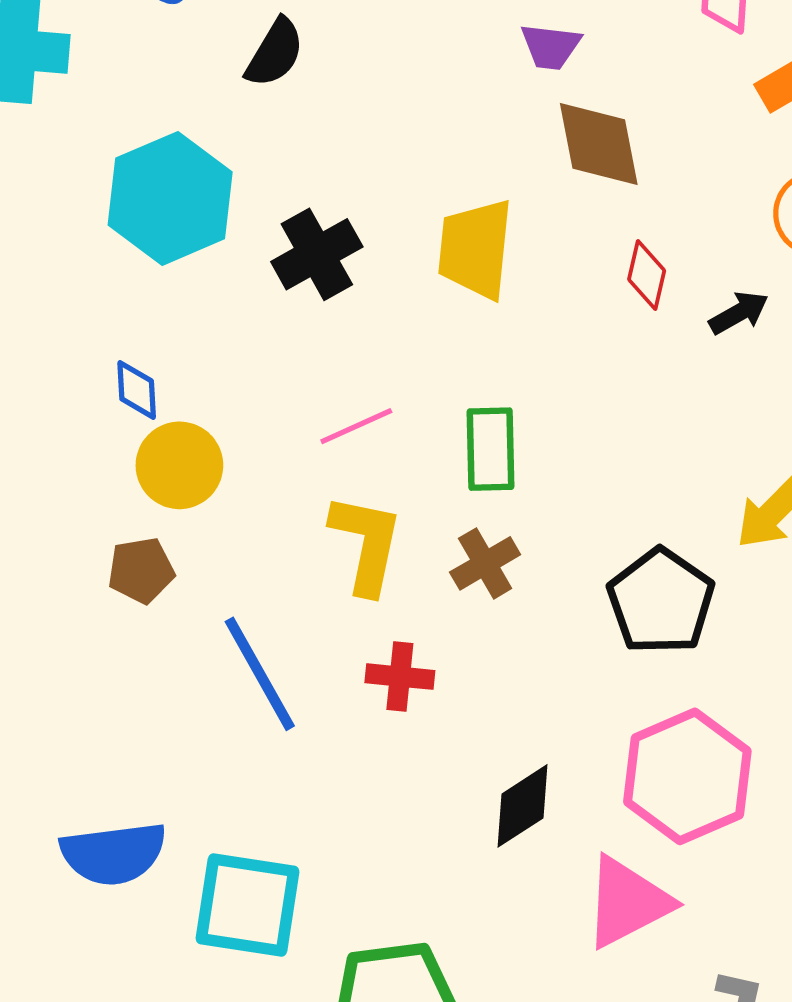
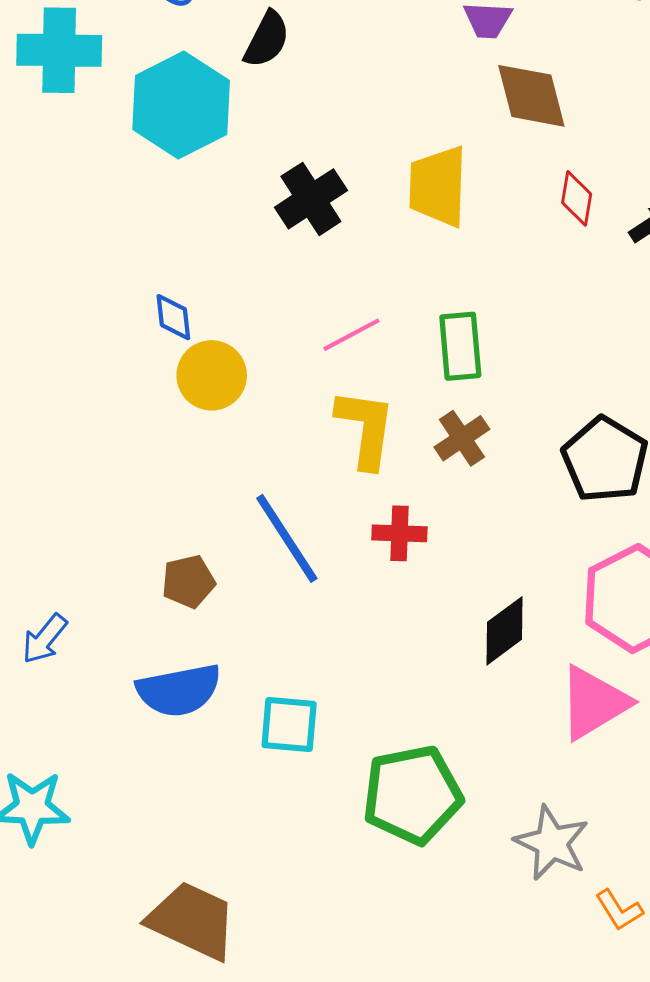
cyan hexagon: (170, 198) -> (181, 105), moved
brown pentagon: (141, 570) -> (188, 582), moved
cyan square: (248, 905) -> (289, 725), size x0.7

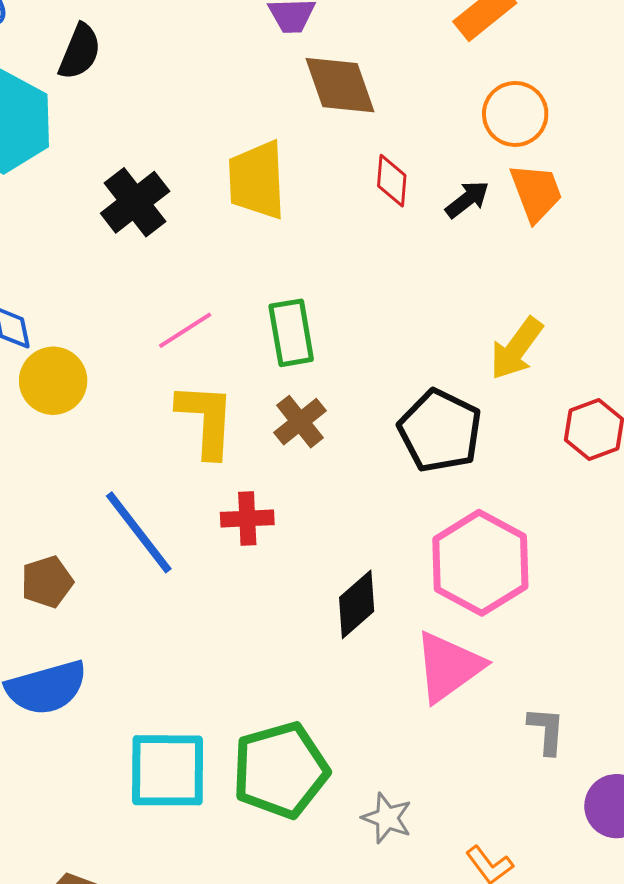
cyan square: (289, 725) -> (168, 770), moved, size x1.4
gray star: (552, 843) -> (387, 818), moved, size x0.7

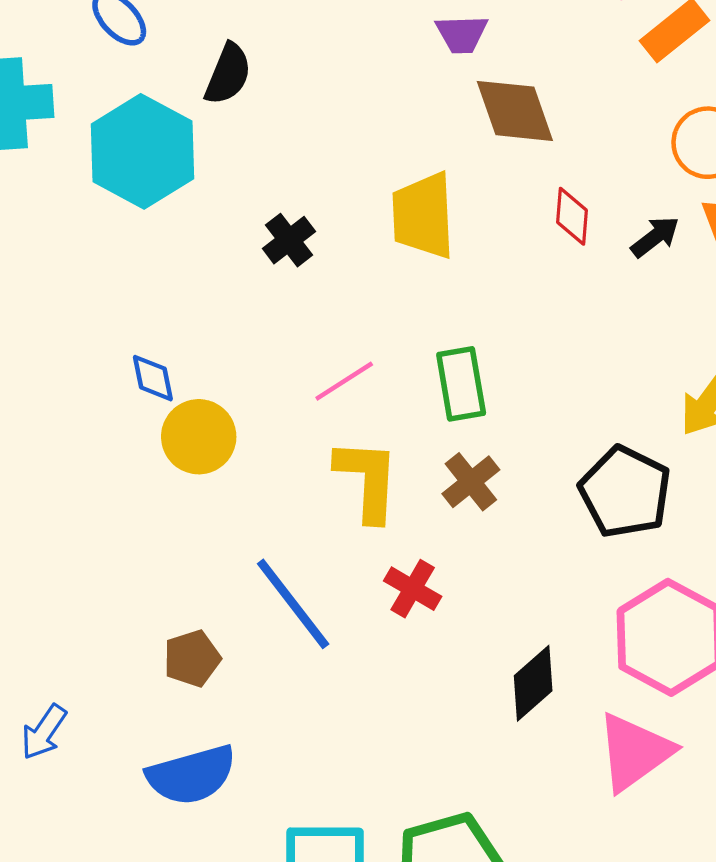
black cross: (135, 202) -> (289, 240), size x0.7
red cross: (247, 519) -> (413, 589), turned 33

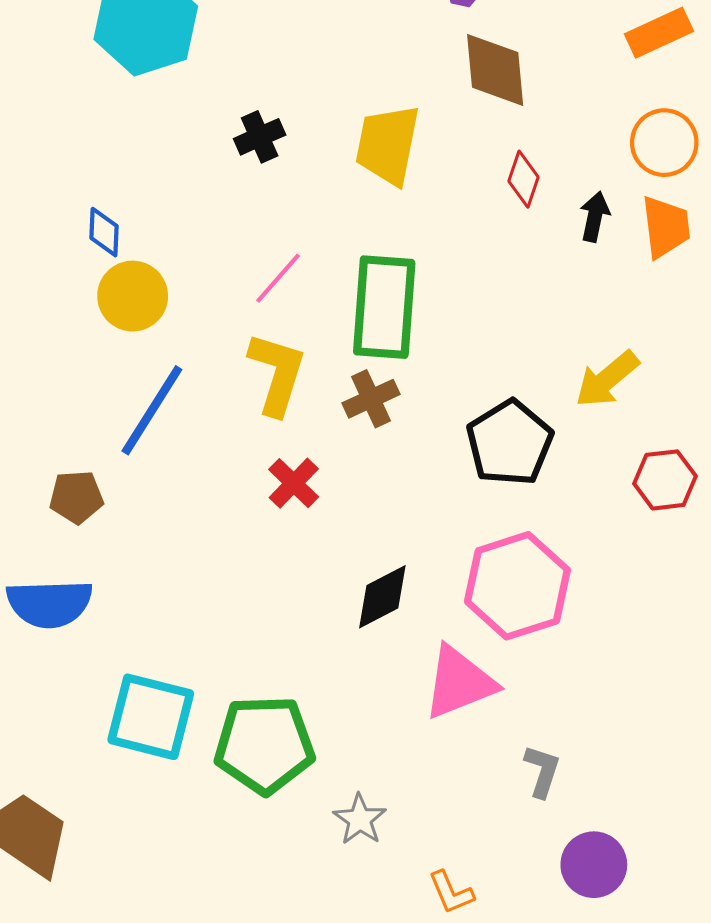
black arrow: (655, 237) -> (595, 217), turned -54
pink line: (344, 381) -> (278, 278), turned -30
green rectangle: (461, 384) -> (384, 307), size x1.5
blue line: (293, 604) -> (152, 410), moved, turned 56

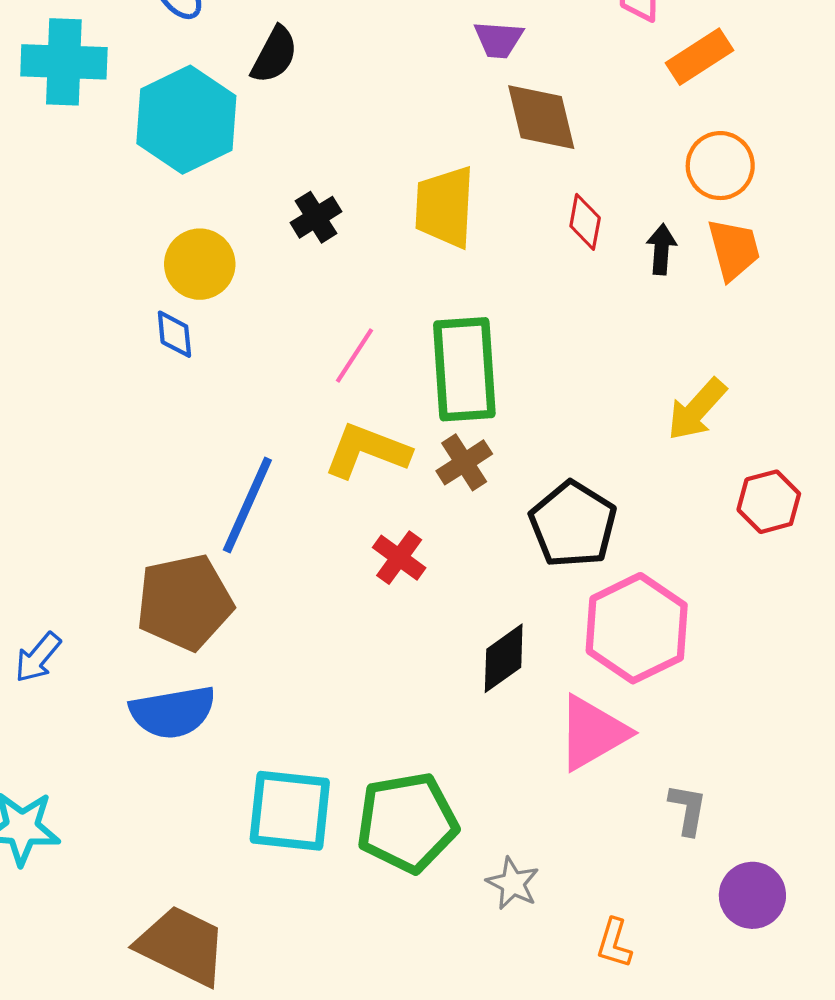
yellow circle: (133, 296) -> (200, 264), moved
yellow L-shape: (277, 374) -> (367, 451), turned -78
black pentagon: (510, 443) -> (573, 524), moved
brown pentagon: (76, 497) -> (184, 602), size x1.8
orange L-shape: (451, 892) -> (614, 943), turned 48

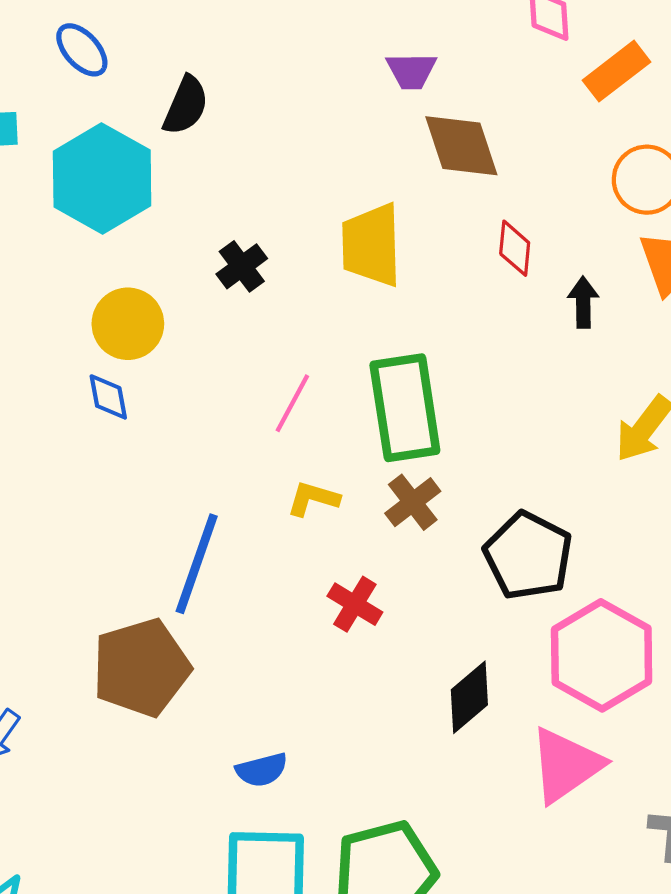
black arrow: (661, 249) -> (583, 302), moved
yellow L-shape: (367, 451) -> (313, 499), size x0.6
blue semicircle: (173, 712) -> (262, 770), moved, size x0.6

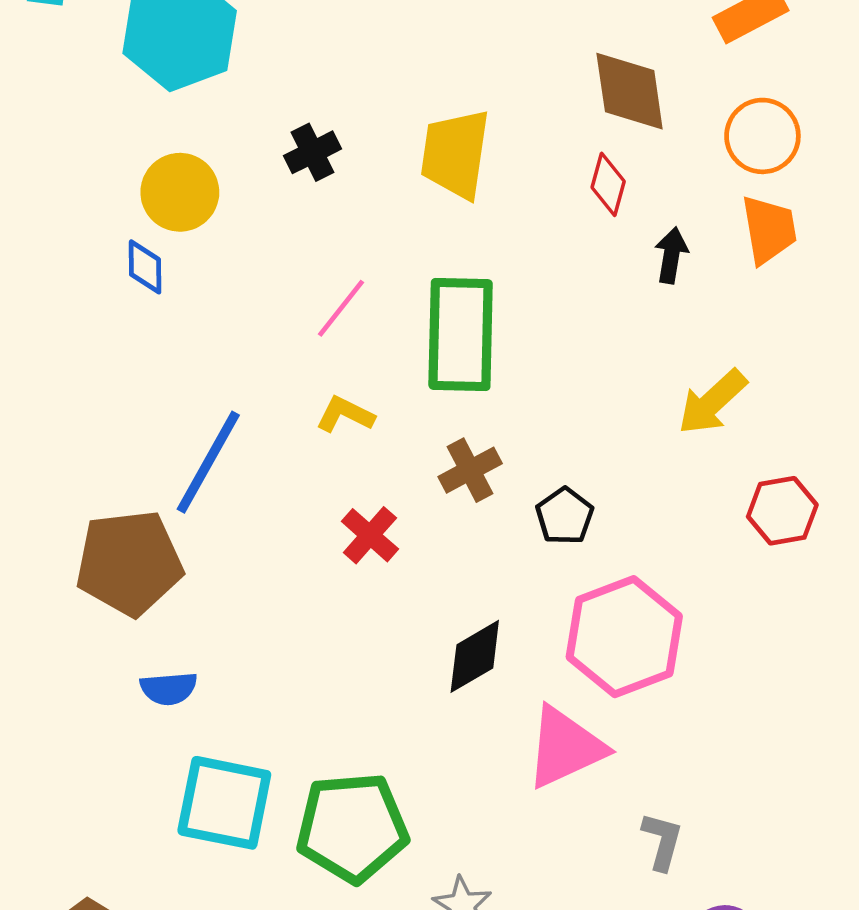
brown diamond: (461, 146) -> (630, 91), moved
brown cross: (413, 502) -> (470, 470), moved
black pentagon: (528, 556) -> (565, 516), size x0.6
blue semicircle: (262, 770) -> (169, 688), moved

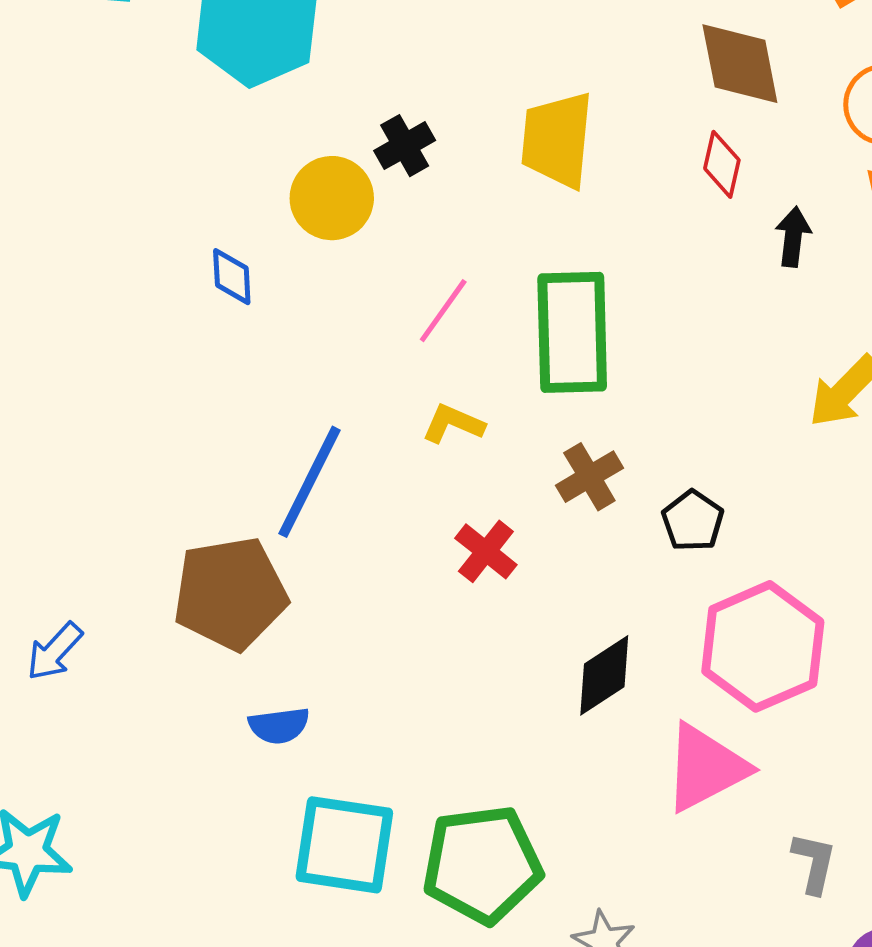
yellow circle: (180, 192) -> (332, 198), moved

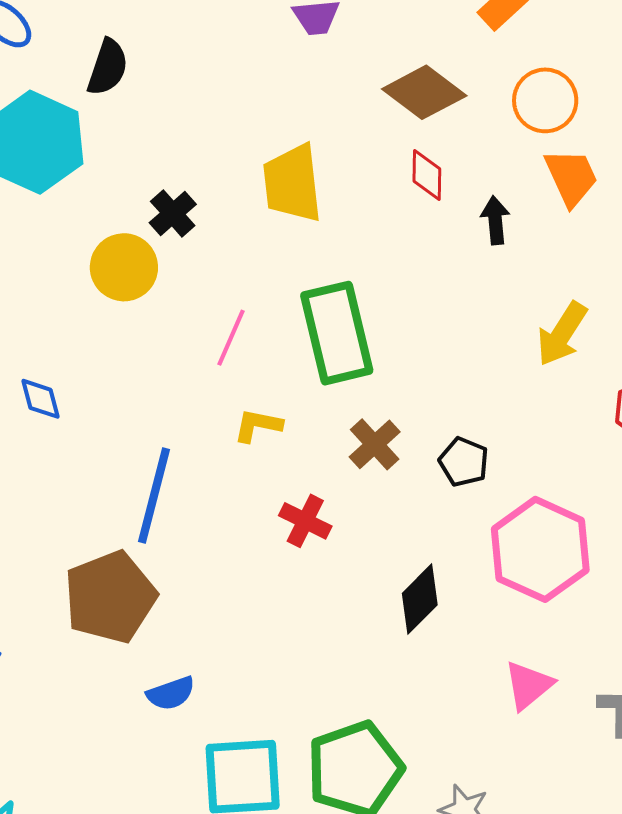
brown diamond: (740, 64) -> (424, 92), turned -30
blue diamond: (232, 277) -> (40, 399), moved
pink triangle: (705, 768) -> (528, 685), moved, size x0.7

